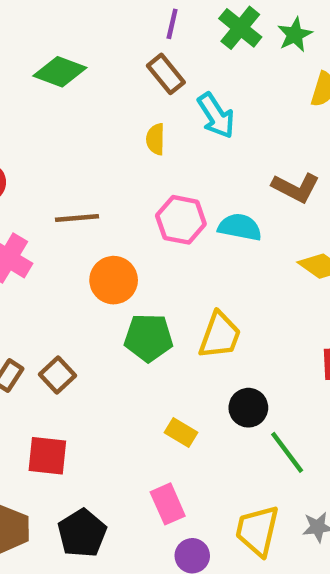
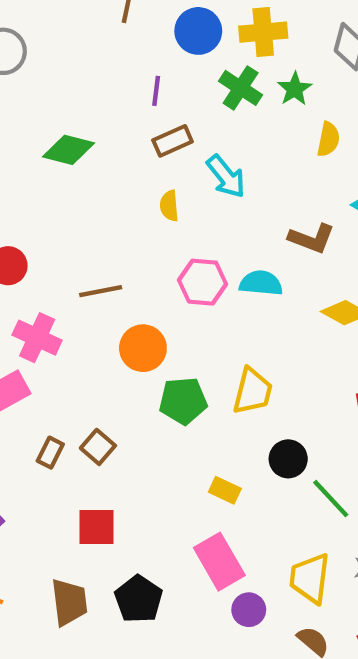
purple line: (172, 24) -> (156, 91), moved
brown rectangle: (166, 74) -> (173, 141), turned -69
pink rectangle: (168, 504) -> (219, 562), size x1.4

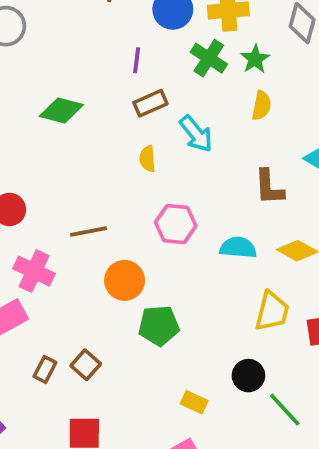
yellow semicircle: (328, 139) -> (262, 106), moved
brown L-shape: (312, 239) -> (269, 187), turned 66
cyan semicircle: (261, 283) -> (238, 248), moved
yellow trapezoid: (253, 391) -> (272, 311), moved

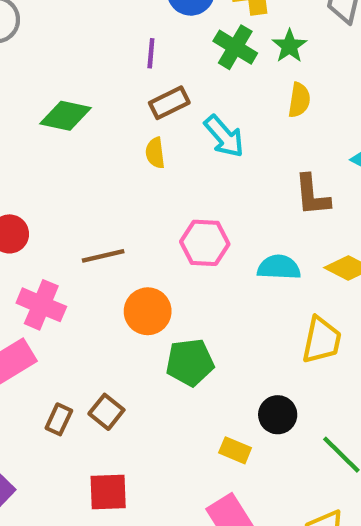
yellow semicircle: (147, 159) -> (155, 153), moved
black circle: (248, 376) -> (278, 415), moved

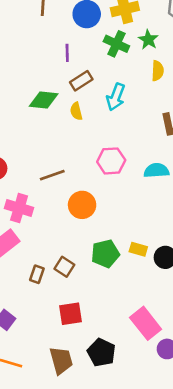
green diamond: (66, 116) -> (44, 100), moved
cyan arrow: (224, 136) -> (116, 97), turned 68
green pentagon: (190, 362) -> (105, 254), moved
yellow rectangle: (235, 450) -> (138, 249), moved

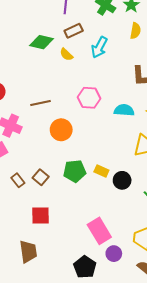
yellow semicircle: (76, 111) -> (66, 54), turned -40
brown rectangle: (37, 274) -> (18, 180), turned -64
black pentagon: (101, 352) -> (85, 267), moved

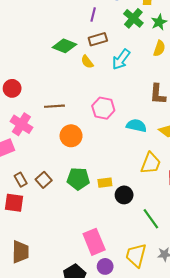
yellow rectangle: (101, 171) -> (105, 183), turned -40
red square: (41, 215) -> (14, 203), moved

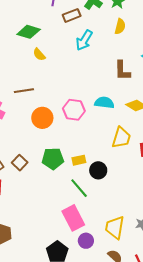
brown rectangle: (98, 39) -> (72, 15), moved
yellow semicircle: (87, 62) -> (39, 55), moved
pink hexagon: (103, 108) -> (74, 110), moved
green line: (151, 219) -> (79, 188), moved

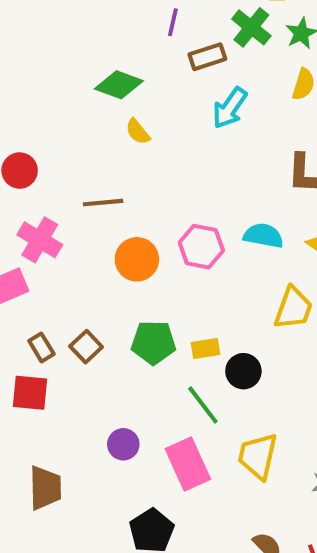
yellow trapezoid: (115, 227) -> (258, 456), moved
purple circle: (86, 241) -> (123, 444), moved

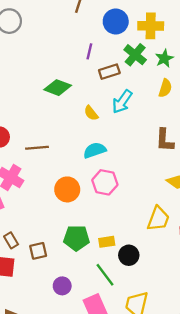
yellow semicircle: (138, 132) -> (91, 113), moved
brown line: (103, 203) -> (37, 148), moved
cyan semicircle: (263, 236) -> (95, 150), moved, turned -30
brown square: (86, 347) -> (38, 251), moved, turned 30
purple circle: (123, 444) -> (62, 286), moved

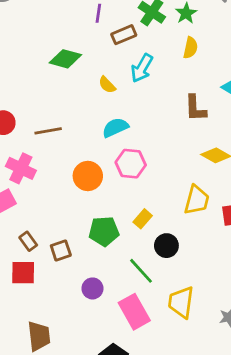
yellow rectangle: (107, 242) -> (143, 219), moved, turned -35

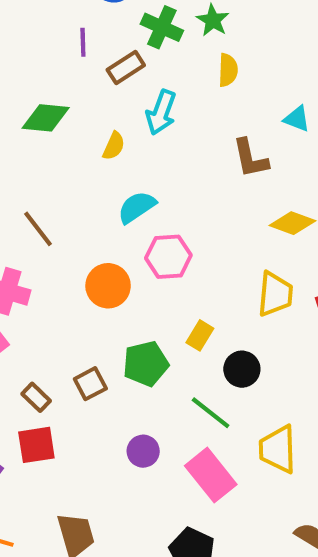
yellow semicircle: (107, 85) -> (114, 146), turned -102
brown line: (48, 131) -> (38, 229), turned 72
brown square: (61, 250) -> (90, 384), moved

